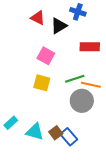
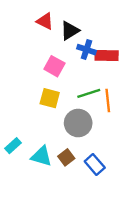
blue cross: (78, 12) -> (86, 50), moved
orange line: (91, 85) -> (108, 101), turned 72
gray circle: (82, 101) -> (78, 123), moved
blue rectangle: (69, 137) -> (95, 164), moved

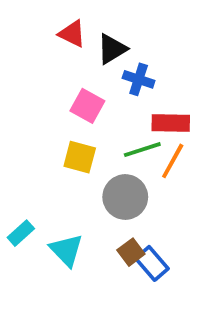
red rectangle: (107, 56) -> (171, 123), moved
orange line: (108, 101) -> (173, 161), turned 35
cyan triangle: (41, 156) -> (66, 250), turned 30
brown square: (66, 157) -> (131, 252), moved

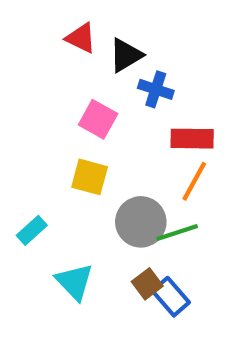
green line: (142, 150) -> (177, 233), moved
cyan rectangle: (21, 233) -> (32, 230), moved

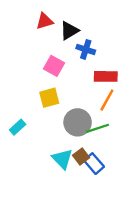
red triangle: (81, 38) -> (45, 21), turned -42
yellow square: (90, 177) -> (49, 98), turned -30
cyan triangle: (75, 282) -> (62, 159), moved

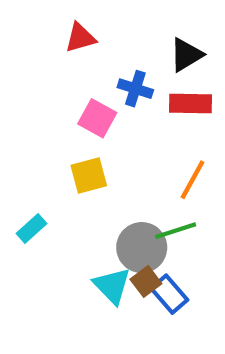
black triangle: (69, 31) -> (186, 55), moved
blue cross: (86, 49) -> (135, 89), moved
red rectangle: (106, 76) -> (190, 103), moved
gray circle: (78, 122) -> (142, 248), moved

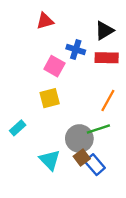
cyan triangle: (112, 286) -> (50, 160), moved

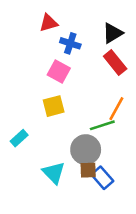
blue cross: (76, 49) -> (70, 43), moved
red rectangle: (107, 58) -> (115, 63), turned 50
green line: (98, 129) -> (102, 125), moved
brown square: (82, 158) -> (88, 170), turned 35

